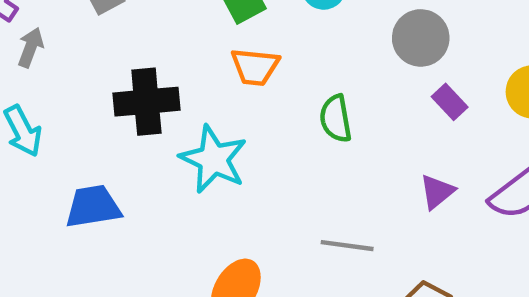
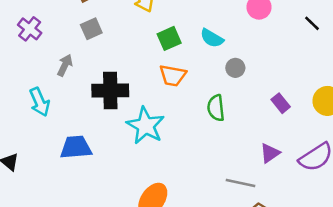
gray circle: (421, 38) -> (235, 68), moved, size x0.6
gray arrow: (31, 47) -> (65, 65), moved
gray line: (347, 246) -> (241, 183), moved

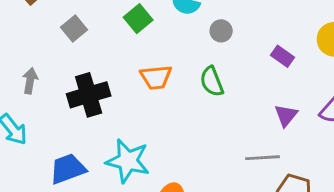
gray square: (91, 29) -> (74, 28), moved
orange trapezoid: (173, 75) -> (156, 77), moved
cyan star: (146, 126) -> (128, 161), moved

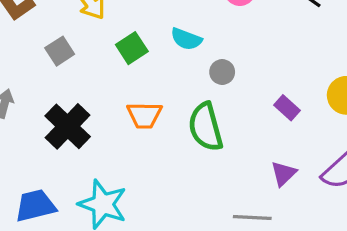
green semicircle: (212, 82) -> (206, 127), size x1.4
black cross: (89, 95) -> (68, 126), turned -36

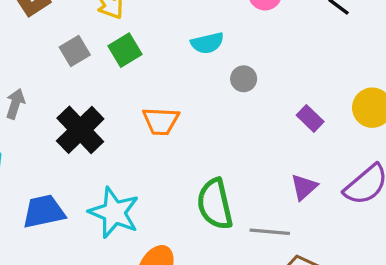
cyan semicircle: (186, 39) -> (207, 43), turned -36
green square: (132, 48) -> (125, 50), moved
green semicircle: (206, 127) -> (215, 204), moved

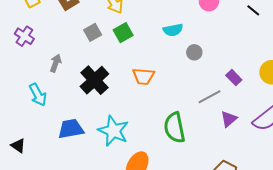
gray line: (270, 232) -> (210, 97), moved, turned -35

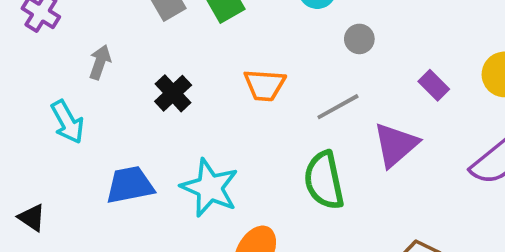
black cross: (94, 80) -> (173, 93), size x0.7
gray line: (210, 97) -> (338, 107), moved
purple triangle: (229, 119) -> (396, 145), moved, size x1.5

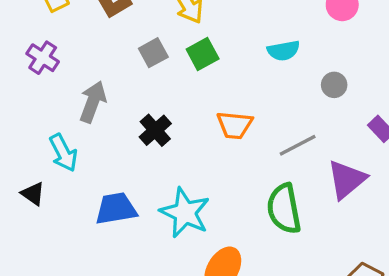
gray circle: (359, 39) -> (334, 85), moved
gray arrow: (100, 62) -> (93, 102), size x1.4
black triangle: (32, 218) -> (33, 194), moved

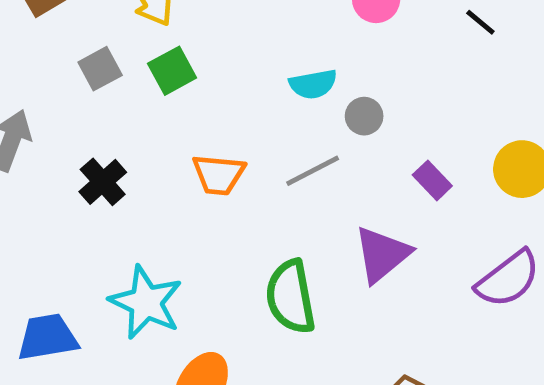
cyan semicircle: (283, 51) -> (313, 84), moved
gray line: (298, 145) -> (313, 171), moved
blue trapezoid: (116, 209) -> (48, 337), moved

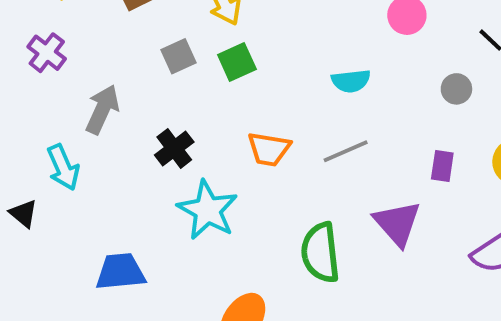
gray circle: (364, 116) -> (456, 89), moved
purple rectangle: (432, 180) -> (442, 166), turned 48
purple triangle: (382, 254) -> (397, 223), turned -36
cyan star: (146, 302) -> (208, 210), moved

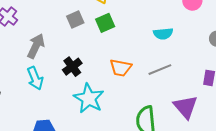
cyan arrow: (63, 167) -> (35, 78), moved

